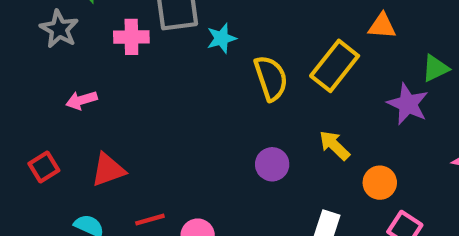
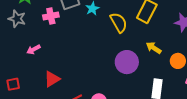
purple circle: (272, 164) -> (127, 62), size x1.5
red square: (44, 167) -> (13, 84), moved, turned 32

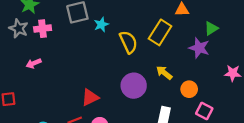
pink cross: (51, 16) -> (43, 29), moved
red triangle: (52, 79) -> (90, 97), moved

